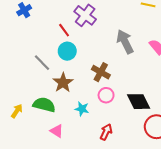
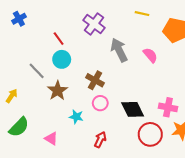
purple cross: (85, 15) -> (94, 24), moved
green semicircle: (44, 105) -> (19, 127), moved, turned 120
yellow arrow: (17, 111) -> (12, 96), moved

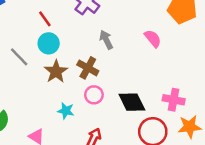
gray arrow: (119, 50) -> (106, 40), moved, size x0.7
brown star: (58, 91) -> (56, 72), moved

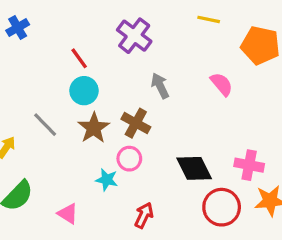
gray line: (19, 57) -> (45, 125), moved
pink circle: (94, 95) -> (129, 159), moved

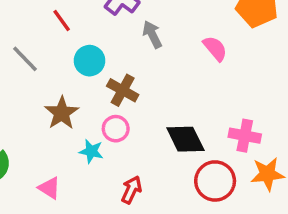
gray arrow: (160, 86) -> (152, 34), moved
cyan circle: (84, 91) -> (90, 61), moved
gray line: (45, 125) -> (25, 59), moved
brown star: (94, 128) -> (62, 113), moved

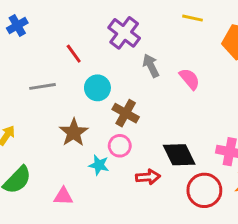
pink semicircle: (215, 48) -> (190, 79), moved
gray line: (25, 59) -> (42, 86), turned -55
pink triangle: (49, 188) -> (63, 196), turned -30
red arrow: (131, 190) -> (148, 177), moved, turned 60

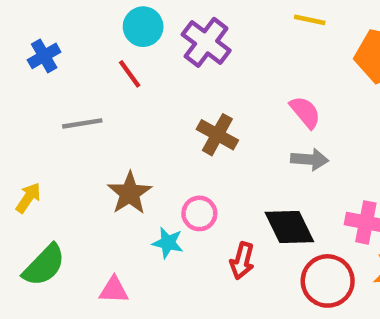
blue cross: (17, 25) -> (44, 56), moved
gray arrow: (151, 66) -> (310, 159), moved, turned 120
cyan circle: (97, 88) -> (143, 27), moved
brown cross: (126, 113) -> (217, 135), moved
red arrow: (148, 177) -> (242, 261), turned 110

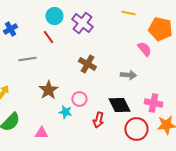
pink semicircle: (305, 112) -> (144, 49), moved

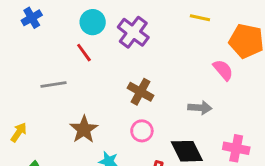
blue cross: (10, 29) -> (32, 18), moved
pink circle: (79, 99) -> (142, 131), moved

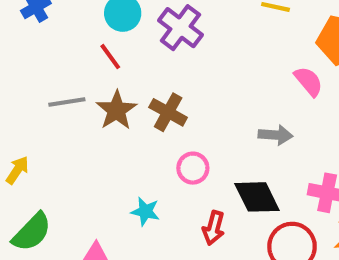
brown cross: (140, 92) -> (168, 112), moved
brown star: (84, 129) -> (116, 110), moved

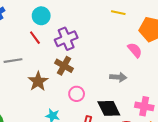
purple cross: (180, 28) -> (66, 39), moved, turned 30
brown star: (116, 110) -> (38, 81), moved

